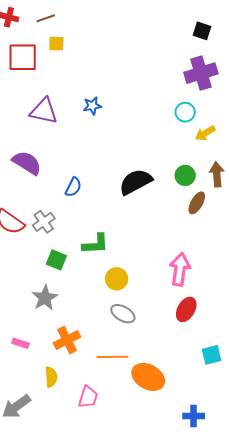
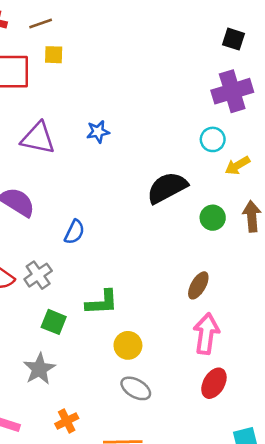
black semicircle: (136, 182) -> (167, 188), moved
brown ellipse: (197, 203) -> (198, 285), moved
orange cross: (67, 340) -> (67, 421), size x0.7

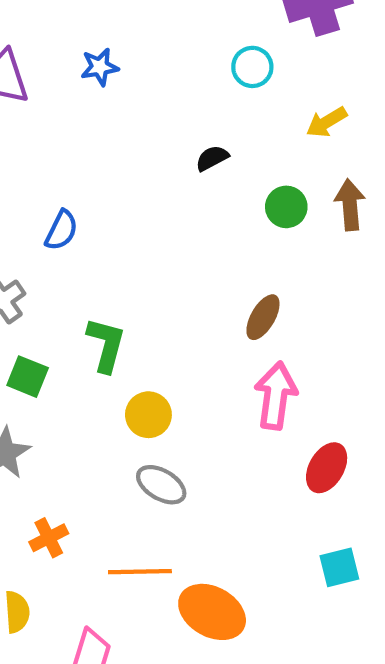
cyan circle: (213, 139) -> (252, 67), moved
black semicircle: (167, 188) -> (212, 158), size x0.5
green L-shape: (102, 302) -> (106, 345), turned -72
red ellipse: (214, 383) -> (327, 468), moved

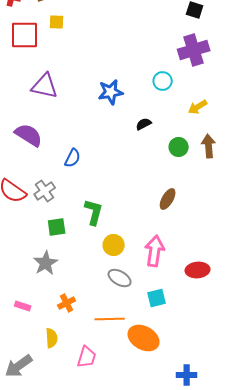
blue star: (100, 67) -> (111, 92), moved, size x1.4
green square: (28, 377) -> (57, 227), turned -30
pink arrow: (276, 396) -> (155, 251), moved
red ellipse: (327, 468) -> (198, 270), turned 55
cyan square: (339, 567) -> (157, 298), moved

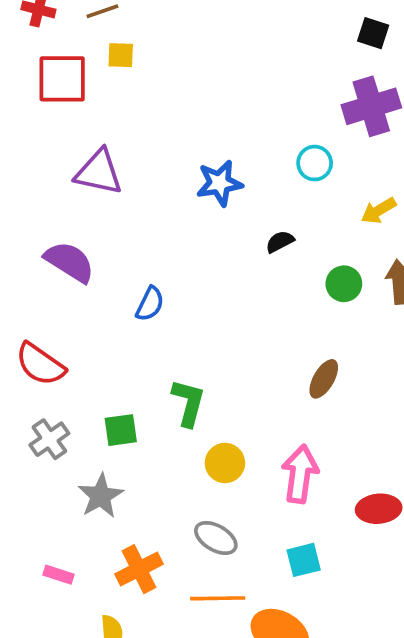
gray cross: (45, 191) -> (49, 439), moved
gray ellipse: (120, 278) -> (216, 538), moved
orange cross: (67, 303) -> (139, 569), size x1.4

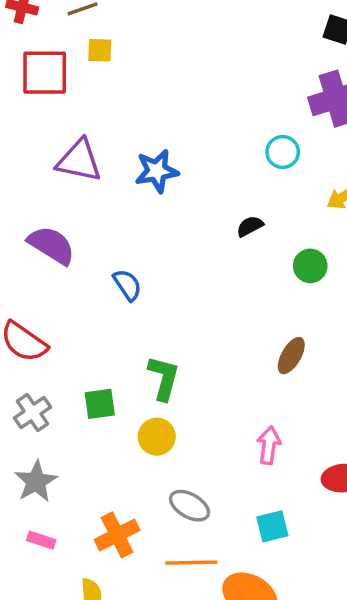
blue star: (219, 183) -> (157, 171), moved
blue semicircle: (150, 304) -> (127, 285), turned -60
yellow circle: (225, 463) -> (157, 437), moved
pink arrow: (300, 474) -> (269, 445), size x0.7
gray star: (101, 496) -> (36, 482), moved

